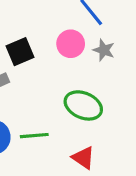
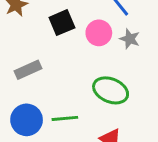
black square: (20, 52) -> (62, 23), moved

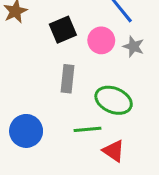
gray rectangle: (28, 70) -> (67, 79), moved, turned -60
green line: (65, 118) -> (87, 129), moved

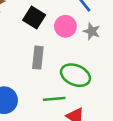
black square: (63, 30) -> (34, 18), turned -35

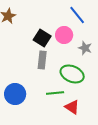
black square: (34, 18) -> (42, 38), moved
gray star: (92, 31) -> (85, 48), moved

